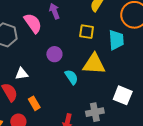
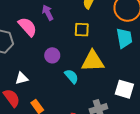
cyan trapezoid: (116, 40) -> (124, 38), moved

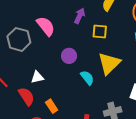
purple arrow: (48, 13) -> (80, 16), moved, turned 49
yellow triangle: (93, 61) -> (109, 63), turned -45

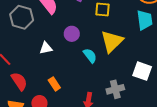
white triangle: (37, 77) -> (46, 48), moved
red semicircle: (26, 96) -> (19, 81), moved

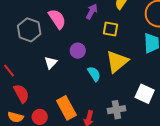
white triangle: (46, 48) -> (51, 63), turned -40
orange rectangle: (54, 84) -> (66, 108), moved, size x1.6

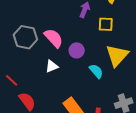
pink semicircle: (57, 19) -> (54, 38), moved
white triangle: (51, 63) -> (52, 66), turned 32

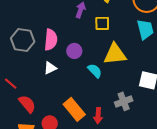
pink semicircle: (54, 38) -> (51, 40), turned 50
yellow triangle: (117, 56) -> (115, 54), turned 45

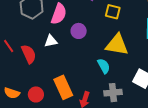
cyan semicircle: (95, 71) -> (104, 66), moved
red semicircle: (27, 104) -> (29, 54), moved

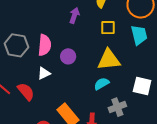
yellow square: (113, 12) -> (108, 28), moved
cyan semicircle: (104, 66) -> (102, 84), turned -77

